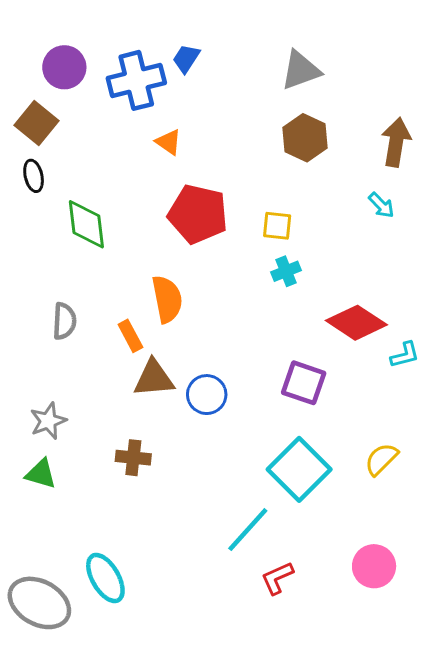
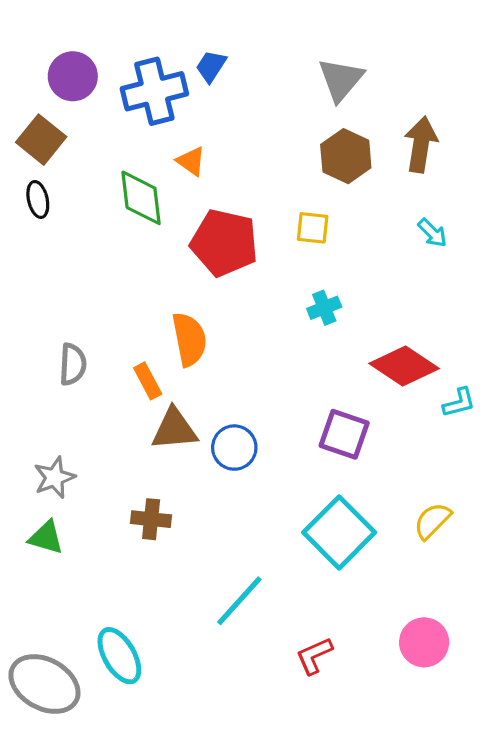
gray triangle: (301, 70) -> (341, 80), turned -30
brown arrow: (396, 142) -> (421, 145), moved
green diamond: (86, 224) -> (141, 198), moved
yellow square: (277, 226) -> (313, 228), moved
cyan line: (248, 530) -> (239, 601), moved

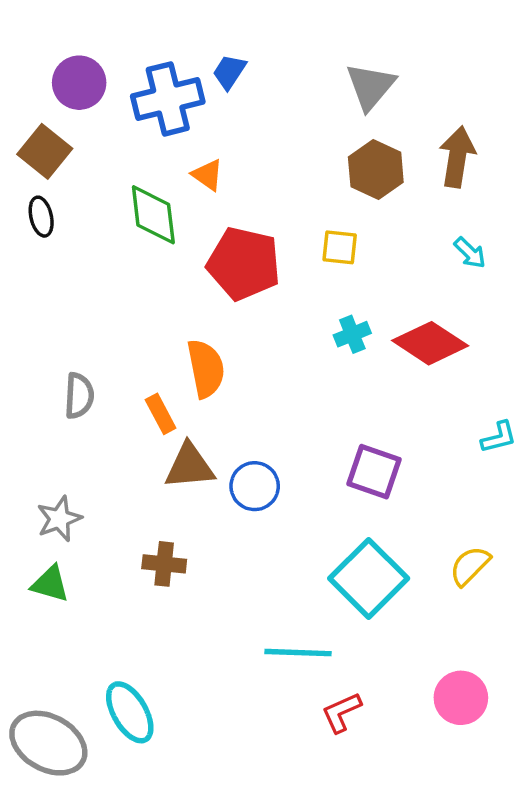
red diamond: (404, 366) -> (430, 343), moved
cyan line: (239, 601) -> (298, 653), moved, turned 50

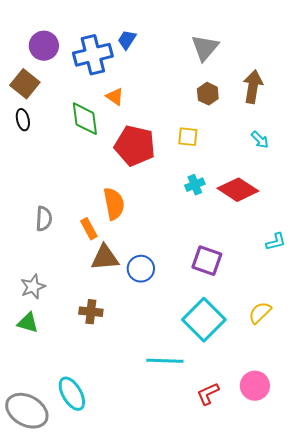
brown hexagon: (376, 170) -> (208, 94), size x0.7
red L-shape: (341, 712) -> (208, 394), moved

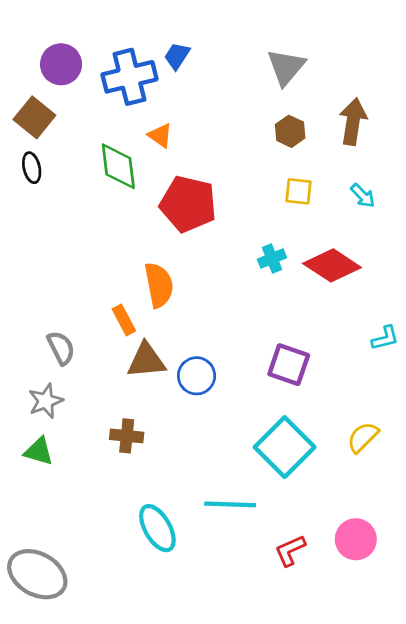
yellow square: (188, 137) -> (299, 191), moved
gray semicircle: (44, 219) -> (61, 348), moved, turned -30
cyan ellipse: (72, 394) -> (157, 528), moved

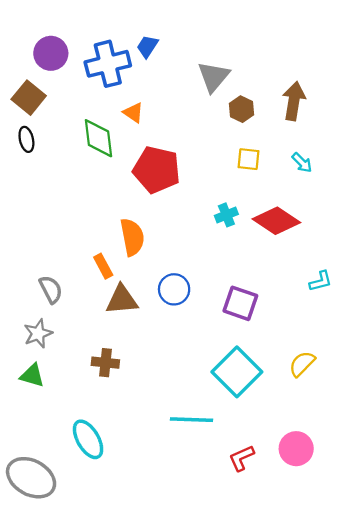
gray triangle: (286, 67) -> (214, 77), moved
blue circle: (197, 376) -> (174, 289), moved
cyan ellipse: (157, 528) -> (88, 439), moved

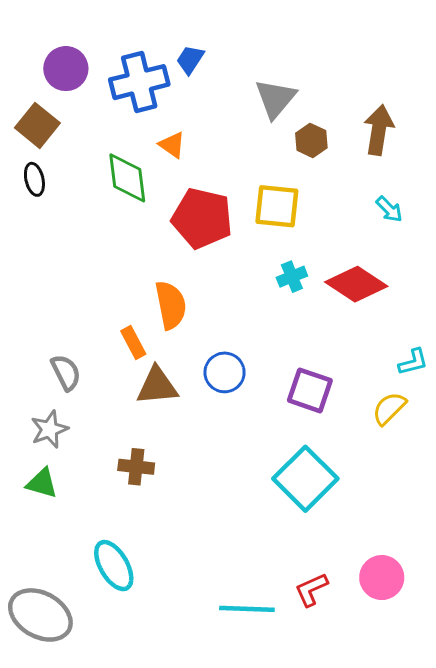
yellow square: (248, 159) -> (277, 206), moved, size x1.5
yellow semicircle: (302, 364) -> (389, 408), moved
cyan line: (192, 420) -> (247, 609), moved

